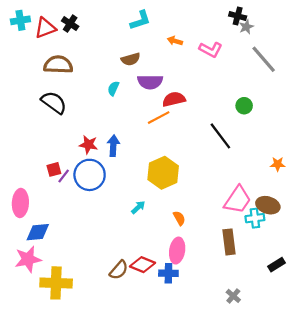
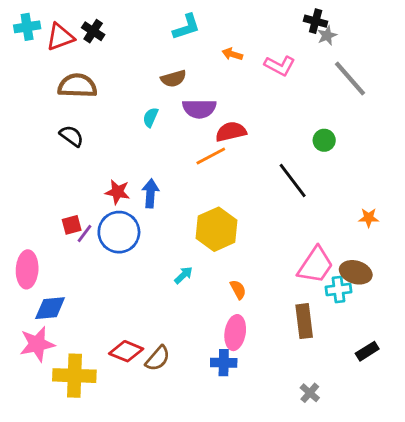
black semicircle: (54, 102) -> (72, 136), size x0.7
red diamond: (143, 265) -> (126, 351), moved

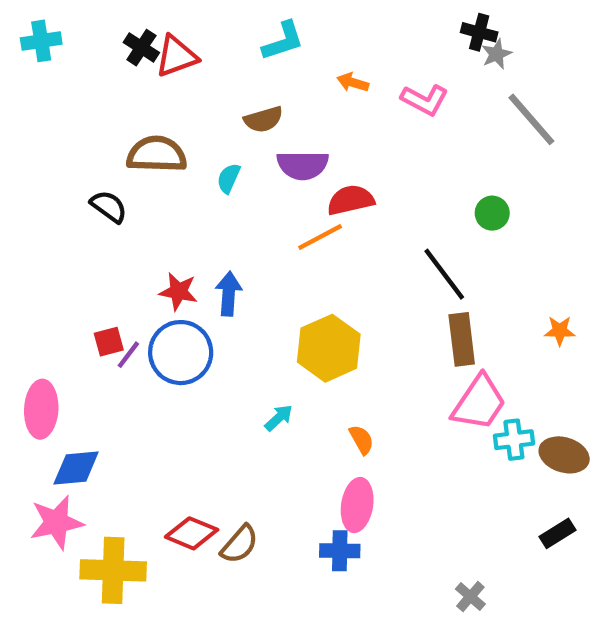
red triangle: (60, 37) -> (176, 56), moved
brown semicircle: (77, 86) -> (157, 154), moved
brown ellipse: (356, 272) -> (564, 455), moved
brown rectangle: (304, 321) -> (462, 339), moved

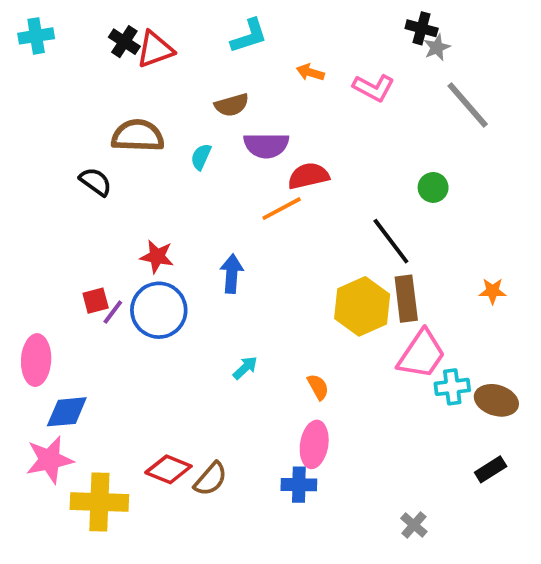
blue arrow: (229, 294) -> (232, 274), moved
yellow hexagon: (329, 348) -> (362, 306), moved

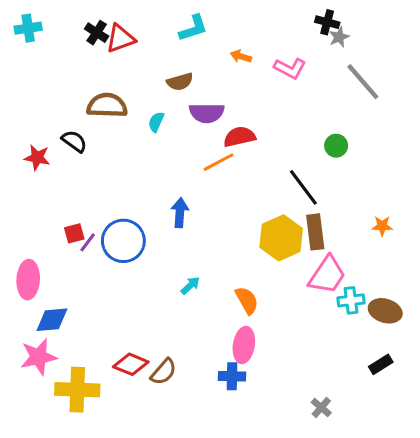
red star: (157, 256) -> (37, 158), moved
orange semicircle: (318, 387) -> (247, 300), size x1.4

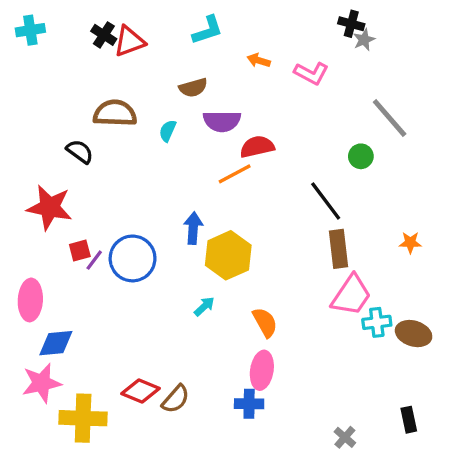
gray line: (363, 82) -> (390, 118), moved
red star: (37, 158) -> (49, 207), moved, size x1.6
yellow hexagon: (281, 238) -> (228, 255), moved
black rectangle: (381, 364) -> (409, 420), moved, turned -70

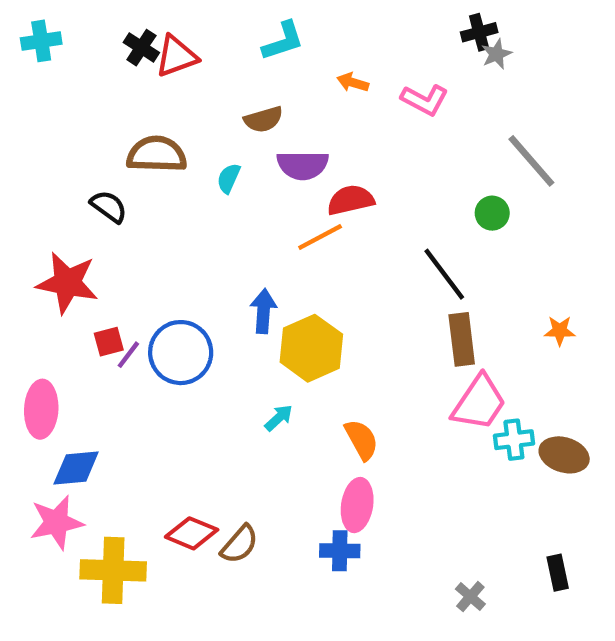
black cross: (351, 24) -> (479, 32), turned -30

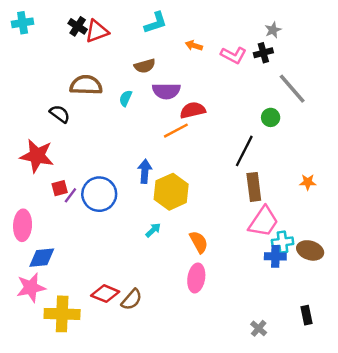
black cross: (479, 32) -> (263, 53), moved
black line: (444, 274) -> (244, 151), turned 64
blue cross: (340, 551) -> (275, 256), moved

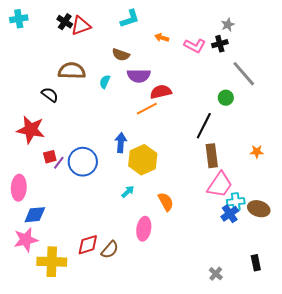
brown semicircle: (145, 66) -> (121, 55), turned 36
blue cross: (275, 256) -> (230, 214), turned -36
pink ellipse: (196, 278) -> (144, 229), moved
red diamond: (105, 294) -> (88, 245), turned -40

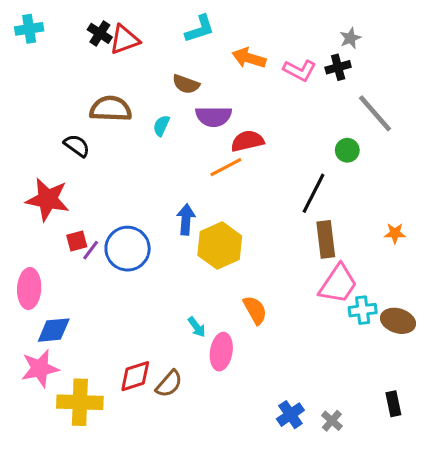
orange arrow: (162, 38) -> (249, 58), size x1.5
cyan arrow: (128, 192) -> (197, 327), moved, turned 96
blue cross: (230, 214) -> (290, 415), moved

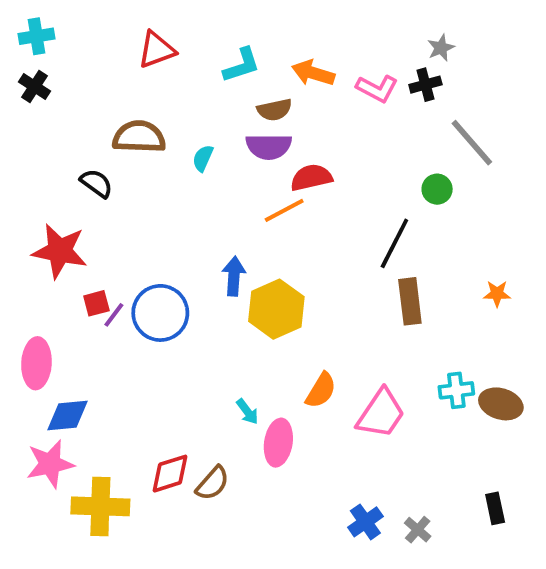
cyan L-shape: (200, 29) -> (242, 65), moved
black cross: (100, 33) -> (35, 87), moved
brown semicircle: (186, 84) -> (274, 110), moved, turned -32
pink trapezoid: (338, 284) -> (381, 414), moved
orange semicircle: (255, 310) -> (321, 390), turned 60

